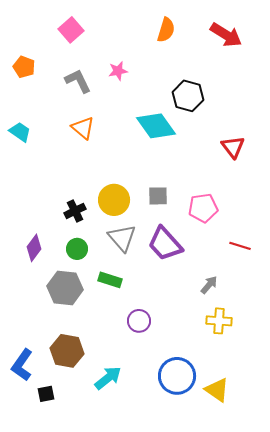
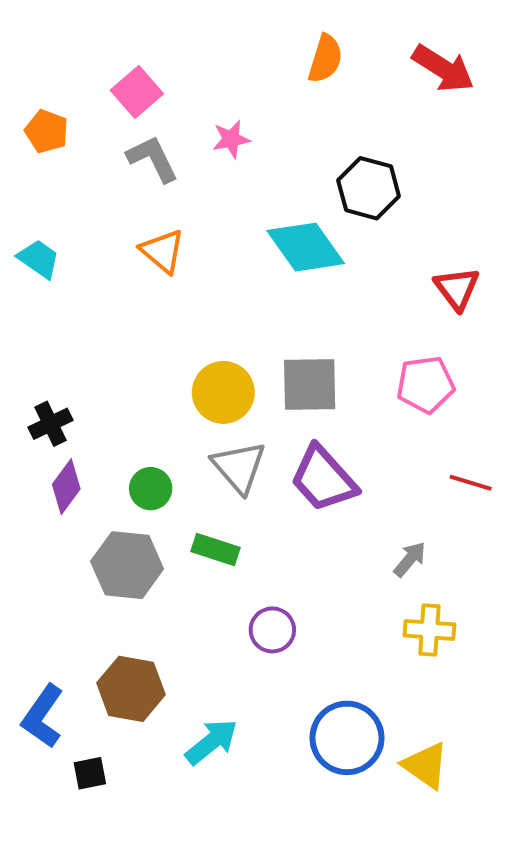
pink square: (71, 30) -> (137, 92), moved
gray square: (158, 196) -> (310, 385), size x1.5
pink pentagon: (203, 208) -> (425, 385), moved
black cross: (75, 211) -> (51, 424), moved

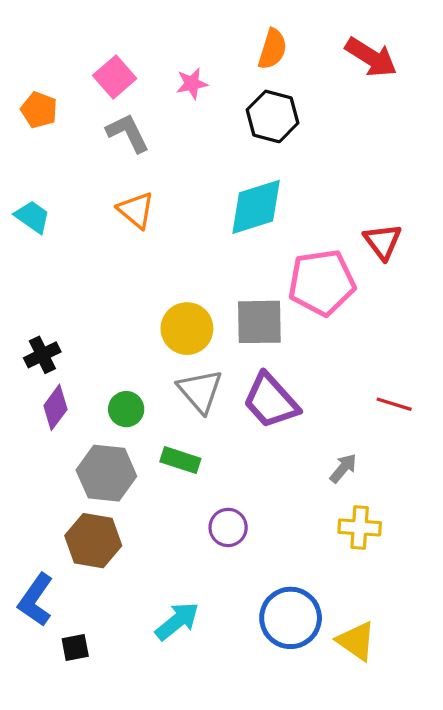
pink star: (231, 139) -> (192, 84), moved
black hexagon: (369, 188) -> (272, 116), moved
cyan diamond: (306, 247) -> (256, 207), turned -72
pink pentagon: (425, 385) -> (322, 282), moved, size x1.4
brown hexagon: (131, 689) -> (93, 541), moved

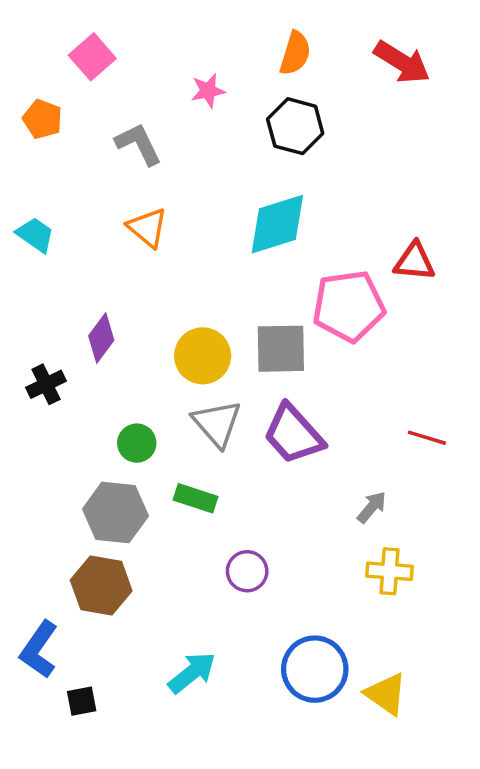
pink square: (115, 77) -> (92, 57), moved
red triangle: (383, 241) -> (414, 262), turned -48
purple diamond: (55, 407) -> (101, 338), moved

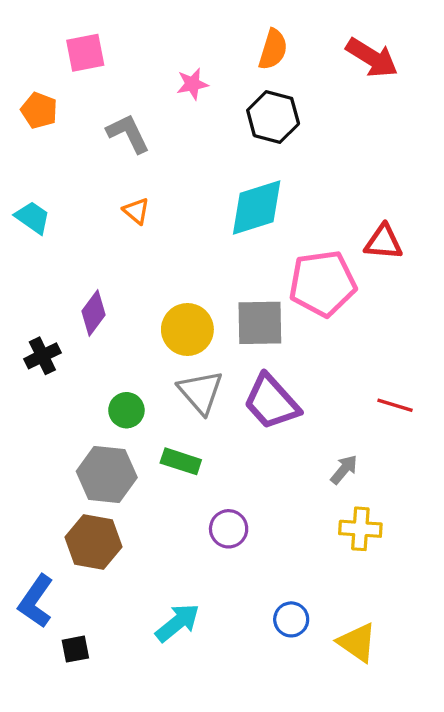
pink square: (92, 57) -> (85, 53), turned 30
orange triangle: (147, 228) -> (136, 211), size x0.7
blue circle: (315, 669) -> (291, 619), size x0.6

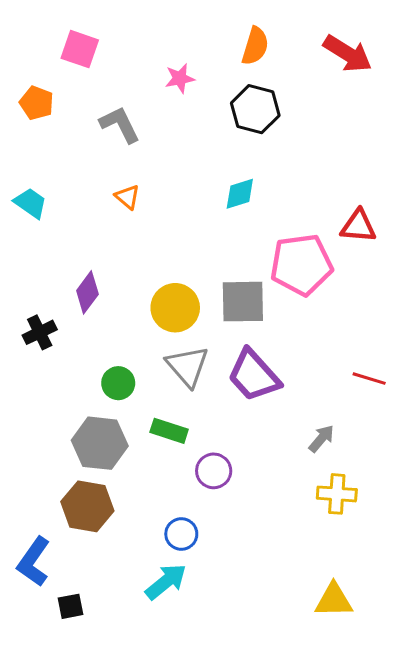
pink square: (85, 53) -> (80, 49), turned 30
cyan diamond: (257, 208) -> (240, 194), size x0.6
purple circle: (229, 529) -> (214, 471), moved
blue circle: (291, 619) -> (181, 534), moved
yellow triangle: (357, 642) -> (334, 600), turned -36

